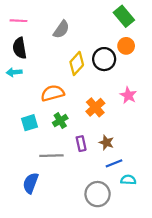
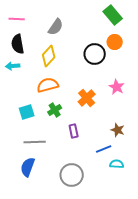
yellow diamond: (77, 63) -> (49, 56), moved
brown star: (106, 142) -> (118, 130), moved
gray line: (51, 156) -> (35, 142), moved
gray circle: (98, 194) -> (72, 175), moved

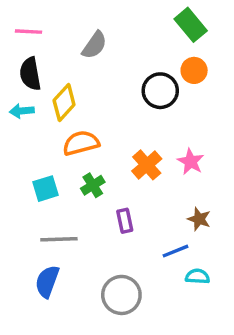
yellow diamond: (49, 56) -> (64, 102), moved
pink star: (117, 87) -> (191, 162), moved

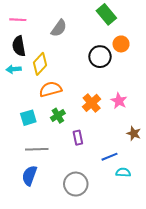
green rectangle: (191, 25) -> (106, 14), moved
brown star: (199, 219) -> (134, 133), moved

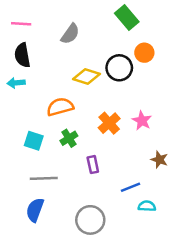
yellow diamond: (40, 64) -> (87, 77), moved, turned 65
cyan square: (28, 118) -> (34, 141), turned 35

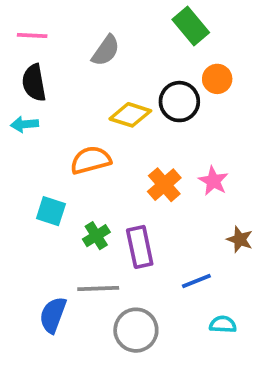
green cross: (69, 138) -> (96, 236), moved
purple rectangle: (93, 165) -> (140, 247), size x1.5
gray line: (44, 178) -> (98, 289), moved
cyan semicircle: (147, 206) -> (223, 324), moved

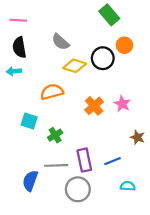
gray semicircle: (106, 51) -> (61, 42), moved, turned 96
purple rectangle: (140, 247) -> (84, 160), moved

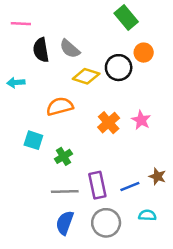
black semicircle: (19, 47) -> (41, 50), moved
brown star: (137, 137) -> (157, 176), moved
blue semicircle: (30, 181) -> (65, 223), moved
gray circle: (78, 189) -> (106, 223), moved

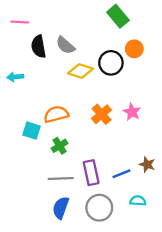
orange semicircle: (60, 106) -> (56, 114), moved

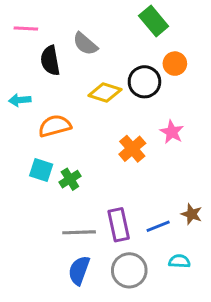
gray semicircle: (65, 45) -> (85, 44), moved
pink star: (132, 112) -> (172, 132), moved
orange semicircle: (56, 114) -> (55, 126), moved
green cross: (60, 146) -> (70, 179), moved

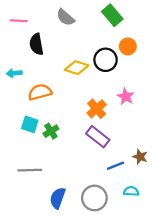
gray semicircle: (85, 44) -> (65, 17), moved
purple rectangle: (119, 225) -> (98, 137), moved, turned -40
gray line: (79, 232) -> (30, 170), moved

